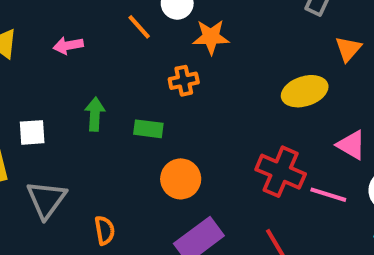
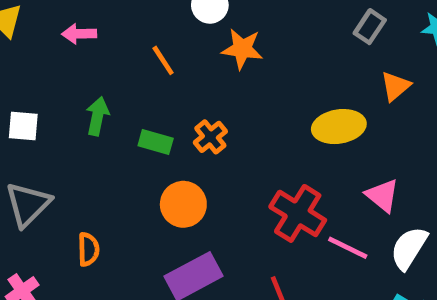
orange line: (139, 27) -> (163, 60), moved
orange cross: (184, 81) -> (210, 137), moved, turned -36

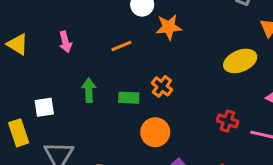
pink arrow: (79, 34) -> (65, 42), turned -90
orange line: (163, 60) -> (121, 46), turned -66
red cross: (298, 213) -> (227, 121), size x0.6

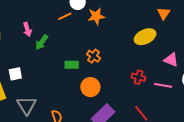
orange line: (121, 46) -> (65, 16), moved
green arrow: (89, 90) -> (42, 42), moved, turned -140

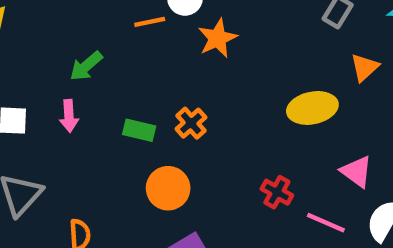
orange star: (96, 16) -> (218, 38), turned -30
pink arrow: (27, 29) -> (69, 116), moved

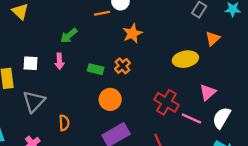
orange star: (218, 38) -> (132, 33), moved
pink triangle: (357, 172) -> (208, 92), turned 42
red cross: (277, 192) -> (166, 102), size x1.5

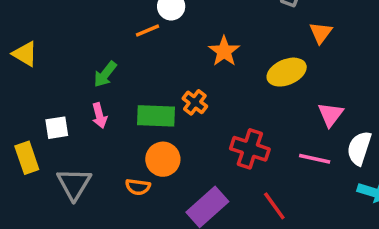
orange star: (132, 33) -> (224, 51), moved
green rectangle: (96, 69) -> (156, 116), size x1.5
orange circle: (110, 99) -> (163, 159), moved
red cross: (166, 102) -> (250, 149), moved
orange semicircle: (64, 123) -> (138, 187), moved, turned 112

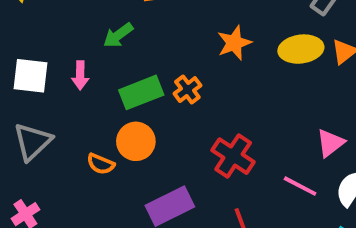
yellow ellipse: (287, 72) -> (301, 49), moved
green arrow: (105, 74) -> (118, 35), moved
green rectangle: (156, 116) -> (141, 92), turned -39
white square: (57, 128) -> (31, 76), size x1.4

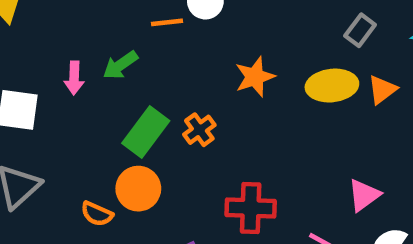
pink arrow: (80, 75) -> (74, 78), moved
green rectangle: (141, 92) -> (146, 132), turned -33
red cross: (233, 156) -> (251, 208), turned -33

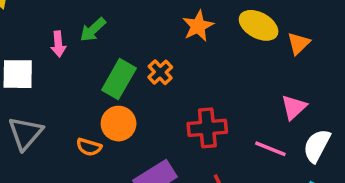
yellow ellipse: (332, 86) -> (259, 25), turned 42
orange triangle: (382, 90) -> (299, 43), moved

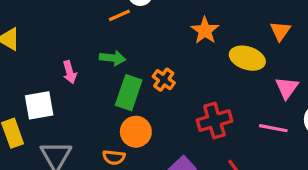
yellow ellipse: (259, 25) -> (247, 58), moved
orange star: (198, 26) -> (205, 30), moved
green arrow: (93, 30) -> (113, 58), moved, turned -120

